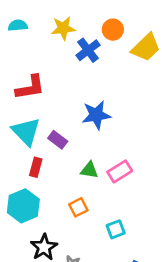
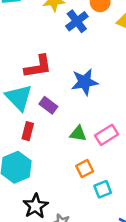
red L-shape: (30, 87) -> (38, 66), moved
orange square: (78, 207) -> (85, 169), moved

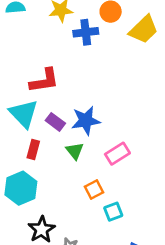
blue cross: (77, 21) -> (86, 32), turned 30
blue star: (85, 82) -> (86, 121), moved
green triangle: (78, 134) -> (75, 151), moved, turned 42

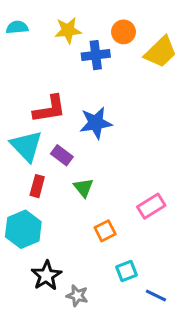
blue star: (86, 121) -> (96, 123), moved
pink rectangle: (117, 154) -> (151, 206), moved
cyan square: (113, 212) -> (127, 271), moved

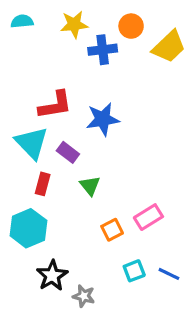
pink rectangle: (151, 206) -> (148, 217), moved
blue line: (156, 296) -> (169, 274), moved

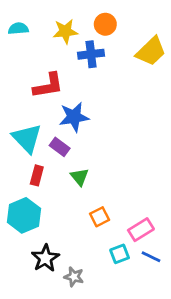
orange circle: (131, 26) -> (105, 24), moved
red L-shape: (55, 105) -> (48, 86), moved
blue star: (103, 119) -> (74, 117), moved
pink rectangle: (148, 217) -> (141, 230), moved

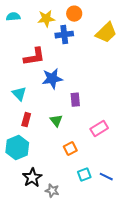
cyan triangle: (27, 138) -> (19, 94), size x0.7
purple rectangle: (60, 147) -> (75, 100), moved, turned 48
pink rectangle: (141, 230) -> (99, 129), moved

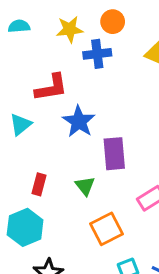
blue star: (52, 79) -> (79, 121), turned -30
cyan triangle: (19, 94) -> (21, 124), moved, turned 35
purple rectangle: (75, 100) -> (114, 154), size x1.5
orange square: (70, 149) -> (106, 229), size x1.5

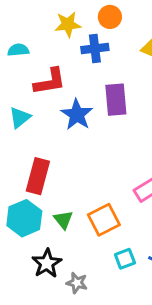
cyan semicircle: (19, 26) -> (18, 50), moved
purple rectangle: (114, 154) -> (116, 100), moved
red rectangle: (39, 184) -> (38, 176), size x1.6
green triangle: (85, 186) -> (63, 220), moved

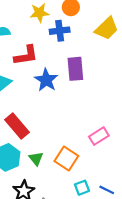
red rectangle: (38, 176) -> (17, 126), turned -55
orange square: (104, 220) -> (66, 159), turned -30

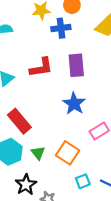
red L-shape: (26, 55) -> (41, 67), moved
blue star: (46, 80) -> (74, 104), moved

